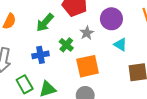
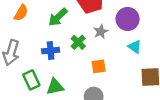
orange square: (88, 66) -> (99, 66), size x0.6

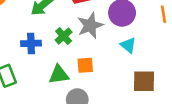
gray star: (101, 32) -> (90, 25), size x1.5
green triangle: (55, 87) -> (59, 75), moved

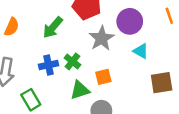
green cross: (64, 36) -> (72, 61), moved

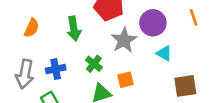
green arrow: (53, 27) -> (74, 29), turned -50
blue cross: (48, 65) -> (56, 69), moved

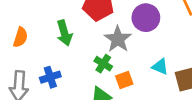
cyan triangle: (164, 53) -> (160, 67), moved
green cross: (94, 64) -> (103, 64), moved

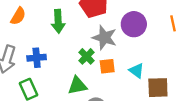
gray star: (118, 39) -> (104, 38), turned -30
orange square: (124, 80) -> (107, 66), moved

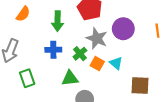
blue cross: (37, 58) -> (53, 50), moved
orange square: (107, 66) -> (97, 64), turned 32
cyan triangle: (137, 71) -> (116, 63), moved

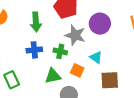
green cross: (80, 54) -> (60, 51), turned -32
orange square: (97, 64) -> (77, 70), moved
brown square: (140, 85) -> (110, 80), moved

